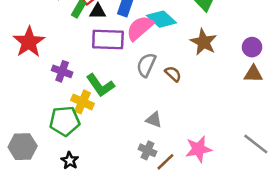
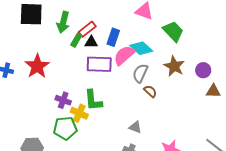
purple circle: (252, 47) -> (203, 70), moved
gray semicircle: (146, 65) -> (140, 73), moved
purple cross: (62, 71) -> (63, 100), moved
green L-shape: (100, 85) -> (93, 100), turned 30

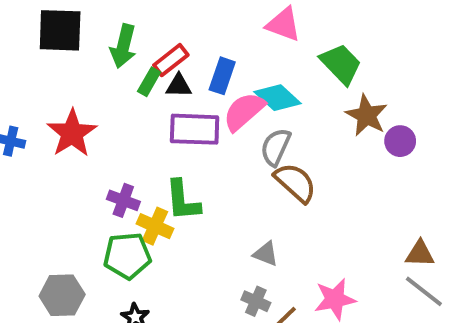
brown star: (174, 66) -> (367, 115), moved
brown semicircle: (150, 91) -> (295, 183), size x1.6
brown triangle: (213, 91) -> (420, 254), moved

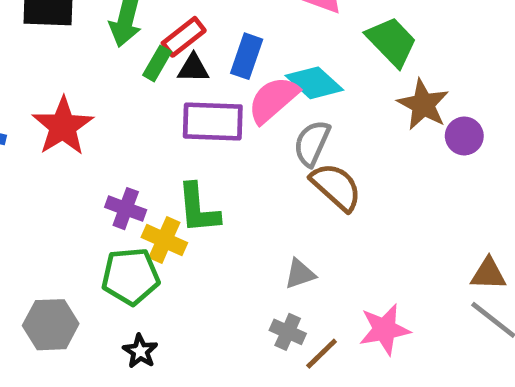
gray triangle: (266, 254) -> (300, 274), turned -40

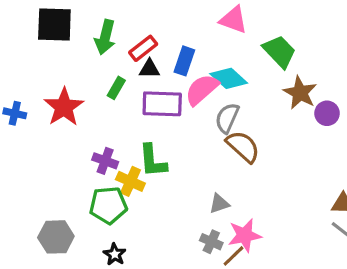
green rectangle: (157, 63) -> (116, 88), moved
pink star: (384, 329) -> (245, 235), moved

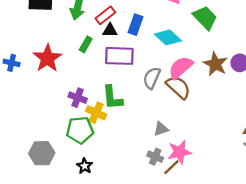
pink semicircle: (202, 90) -> (181, 68), moved
brown star: (300, 93) -> (215, 64), moved
gray semicircle: (227, 118) -> (152, 78), moved

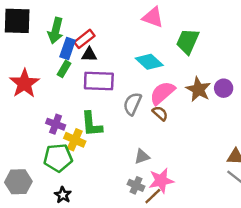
green trapezoid: (205, 18) -> (188, 41), turned -112
blue rectangle: (136, 25) -> (68, 49), moved
brown semicircle: (178, 87) -> (160, 113), size x0.6

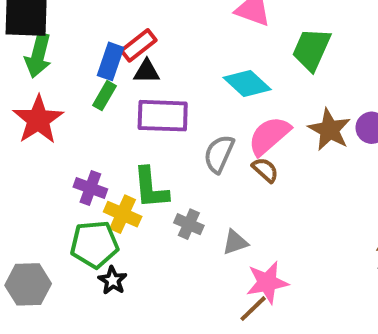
green arrow: (56, 31) -> (38, 55), moved
gray cross: (136, 185) -> (189, 224), moved
black star: (63, 195) -> (113, 280), moved

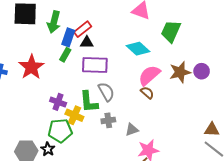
green arrow: (38, 55) -> (54, 22), moved
brown star: (329, 130) -> (180, 72), turned 30
gray semicircle: (219, 154) -> (106, 92), moved, turned 126
gray cross: (189, 224) -> (108, 120), turned -32
black star: (113, 280) -> (48, 149), moved

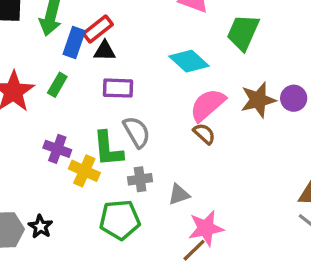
green rectangle: (65, 55) -> (57, 85), moved
purple rectangle: (95, 65) -> (118, 88), size x0.7
green pentagon: (60, 131) -> (120, 220), moved

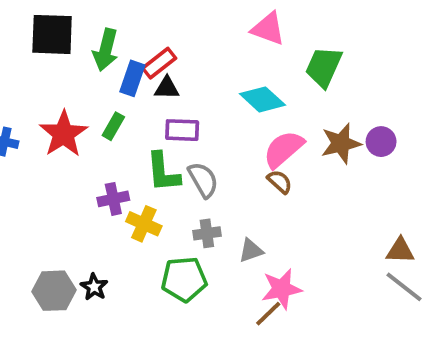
purple cross: (57, 149) -> (113, 199), turned -32
green L-shape: (108, 149) -> (163, 172), moved

